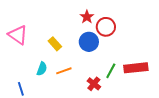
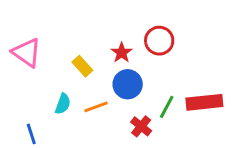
red star: (87, 17) -> (122, 53), moved
blue circle: (89, 42) -> (128, 84), moved

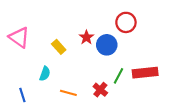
red circle: (159, 41) -> (126, 22), moved
blue circle: (128, 84) -> (107, 45), moved
orange line: (96, 107) -> (68, 93), moved, turned 35

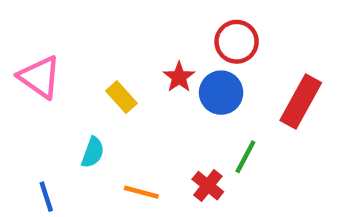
red circle: (126, 22) -> (237, 42), moved
red rectangle: (145, 73) -> (301, 101), moved, turned -55

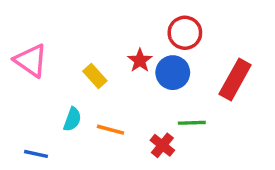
green line: (245, 157) -> (192, 123), turned 60
orange line: (141, 192) -> (110, 130), moved
blue line: (46, 197) -> (36, 154), turned -60

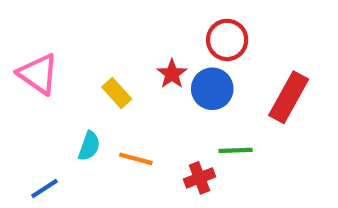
red cross: (162, 145) -> (200, 178), turned 30
blue line: (36, 154) -> (45, 189), turned -45

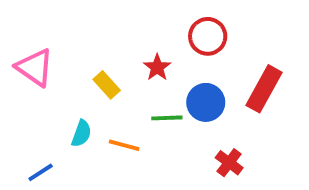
blue circle: (212, 89) -> (206, 102), moved
green line: (236, 150) -> (167, 118), moved
red cross: (200, 178) -> (229, 163), moved, turned -32

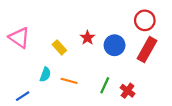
red circle: (208, 36) -> (145, 20), moved
blue circle: (206, 102) -> (115, 45), moved
green line: (167, 118) -> (105, 85), moved, turned -63

